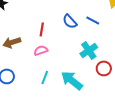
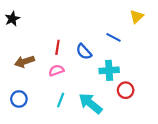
blue semicircle: (70, 21) -> (84, 52), moved
cyan cross: (89, 50) -> (109, 70), turned 30

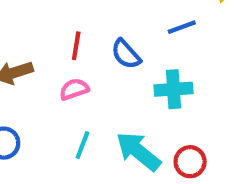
blue line: (113, 37) -> (182, 27), turned -48
red circle: (126, 90) -> (190, 162), moved

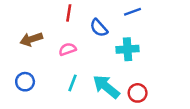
red line: (76, 46) -> (69, 13), moved

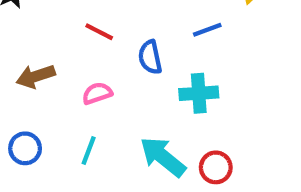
red line: (69, 13) -> (99, 32), turned -72
blue semicircle: (99, 28) -> (150, 57), turned 30
cyan line: (73, 83) -> (89, 150), moved

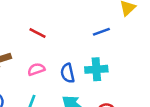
blue semicircle: (150, 57) -> (68, 73), moved

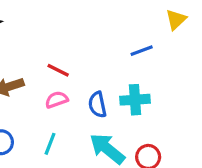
red line: (38, 33) -> (58, 70), moved

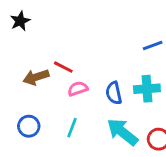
red line: (58, 70) -> (63, 67), moved

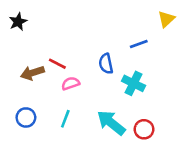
cyan cross: (147, 89) -> (134, 83), turned 30
blue semicircle: (114, 93) -> (106, 64), moved

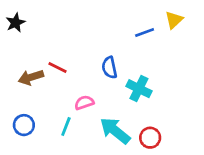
blue line: (139, 44) -> (145, 32), moved
pink semicircle: (71, 83) -> (84, 103), moved

